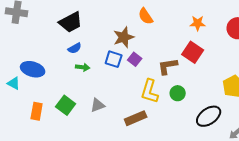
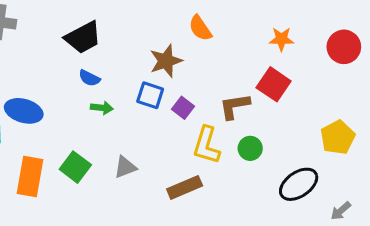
blue semicircle: (75, 48) -> (89, 78), turned 56
purple square: (135, 59) -> (183, 108), moved
orange rectangle: (37, 111) -> (30, 176), size x1.4

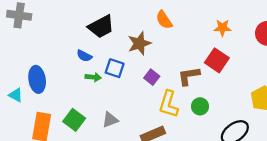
black trapezoid: (83, 37) -> (101, 27), moved
blue square: (150, 95) -> (115, 68), moved
blue ellipse: (24, 111) -> (37, 79), turned 65

